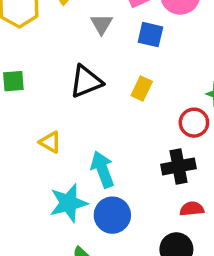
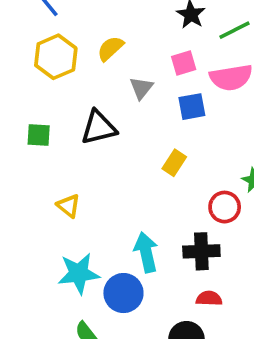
blue square: (150, 35) -> (192, 107), turned -32
black triangle: (86, 81) -> (99, 128), moved
cyan arrow: (102, 169) -> (146, 252), moved

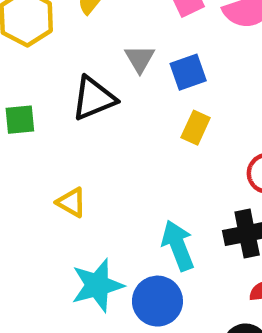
gray triangle: (141, 88) -> (140, 59), moved
blue square: (192, 107) -> (188, 72), moved

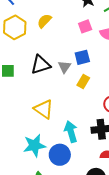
gray triangle: (140, 59) -> (64, 67), moved
yellow triangle: (71, 202) -> (44, 109), moved, size x1.5

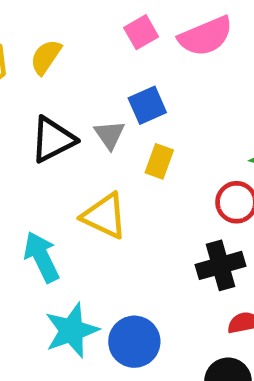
yellow semicircle: (44, 21) -> (46, 57), moved
yellow triangle: (44, 109) -> (105, 216), moved
cyan arrow: (71, 132) -> (42, 257), moved

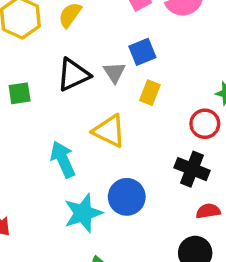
black cross: (220, 265) -> (192, 169), turned 36
blue circle: (134, 342) -> (127, 197), moved

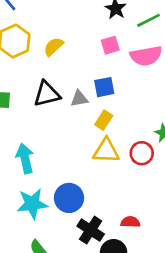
gray triangle: (114, 72) -> (79, 99), turned 42
yellow triangle: (109, 131) -> (106, 151), moved, turned -36
black cross: (192, 169) -> (91, 230), moved

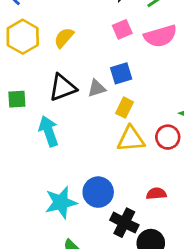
cyan arrow: (25, 158) -> (49, 131), moved
red semicircle: (130, 222) -> (156, 194), moved

